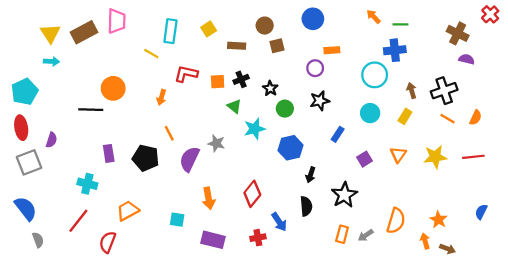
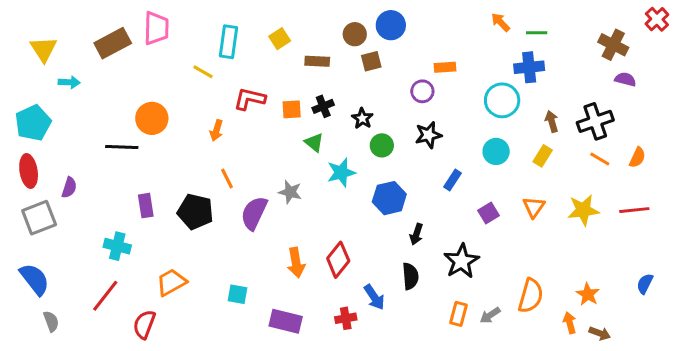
blue circle: (313, 19) -> (391, 25), moved
yellow triangle: (50, 33) -> (44, 49), moved
orange arrow: (209, 198) -> (296, 263), moved

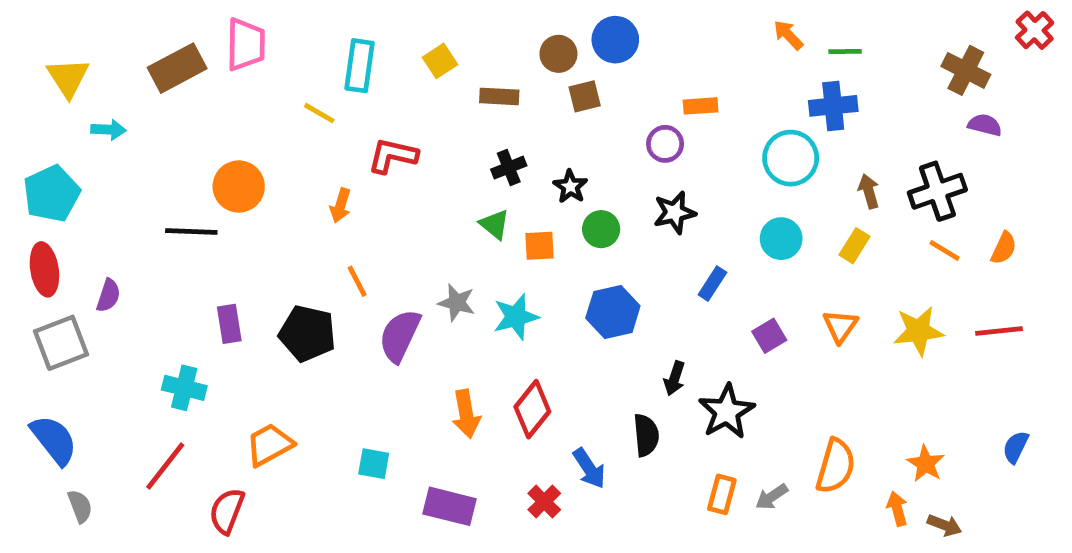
orange square: (292, 109) -> (540, 246), moved
cyan star: (341, 172) -> (516, 317), moved
black arrow: (416, 234) -> (675, 378), moved
red cross: (346, 318) -> (544, 502), turned -35

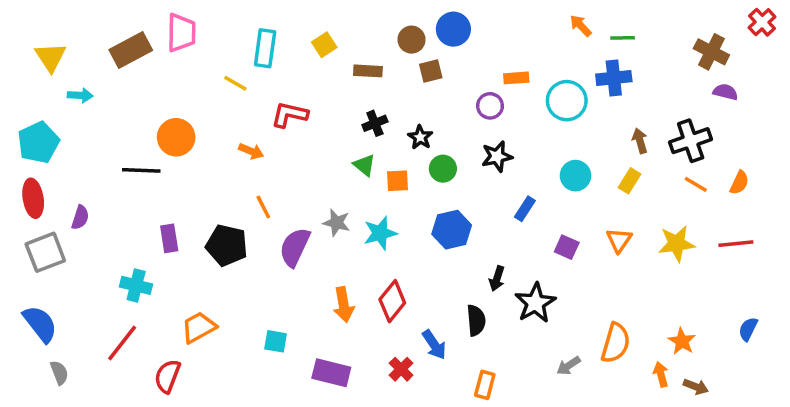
cyan circle: (791, 158) -> (567, 101), moved
orange arrow: (341, 205) -> (251, 151), turned -85
purple square: (769, 336) -> (567, 247), turned -35
orange rectangle: (722, 494) -> (485, 385), moved

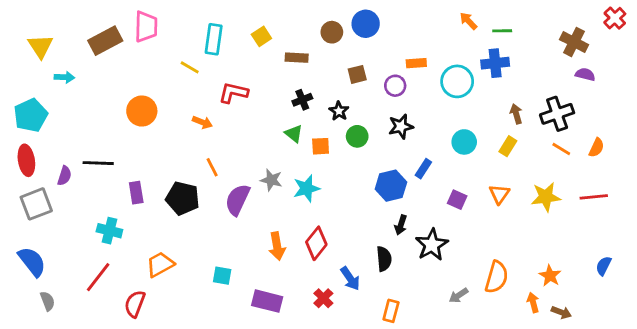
brown square: (431, 71) -> (357, 74), moved
black line: (141, 170) -> (98, 163), moved
blue hexagon: (452, 230) -> (391, 186), moved

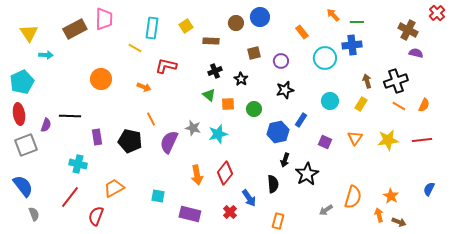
orange rectangle: (416, 63) -> (302, 32), moved, turned 56
green circle: (357, 136) -> (254, 109), moved

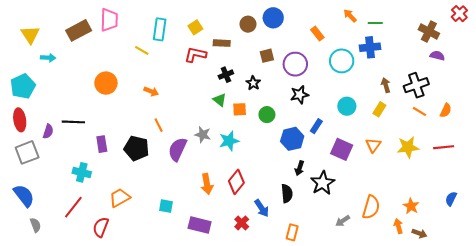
purple circle: (281, 61) -> (295, 64), size x1.5
red L-shape: (166, 66) -> (195, 55), moved
purple square: (325, 142) -> (342, 149), size x1.5

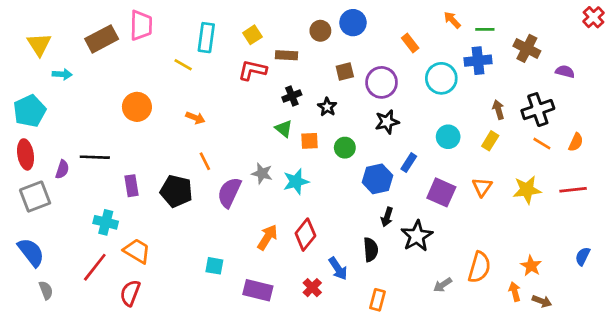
brown cross: (429, 31) -> (527, 48), moved
orange arrow: (207, 184) -> (267, 237), turned -138
orange trapezoid: (120, 198) -> (137, 251), moved, turned 60

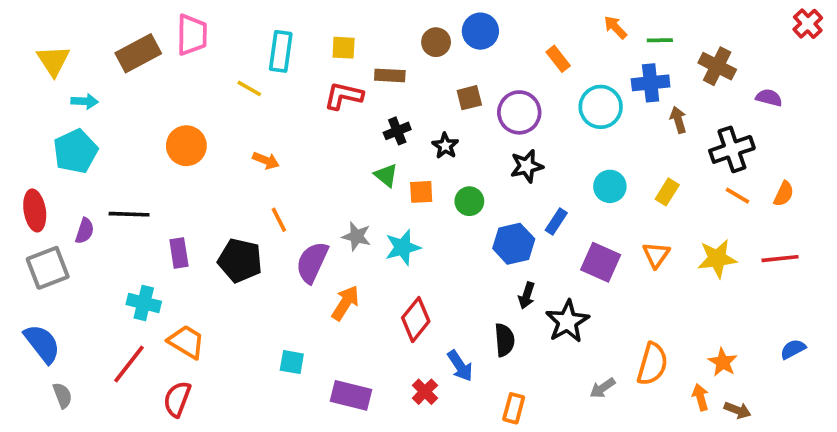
yellow square: (252, 35) -> (344, 48), turned 36
brown arrow: (498, 110) -> (678, 120), moved
cyan pentagon: (30, 111) -> (75, 151), moved
orange arrow: (267, 237) -> (345, 303), moved
blue semicircle: (583, 256) -> (793, 349), turned 36

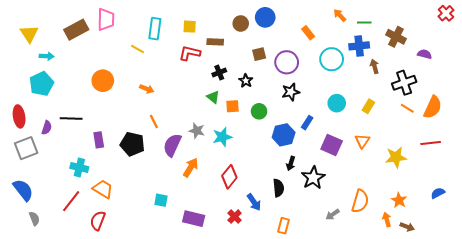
orange semicircle: (784, 194) -> (433, 107), size x1.6
yellow star: (717, 259) -> (396, 157), moved

